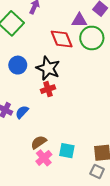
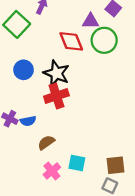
red cross: (48, 89) -> (56, 96), size x1.5
blue semicircle: (22, 112) -> (28, 121), turned -144
brown semicircle: (39, 142) -> (46, 143), moved

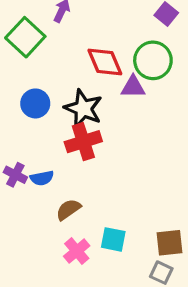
purple triangle: (91, 21) -> (133, 87), moved

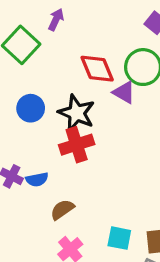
purple triangle: (133, 87) -> (124, 92), turned 30
cyan square: (113, 239) -> (119, 238), moved

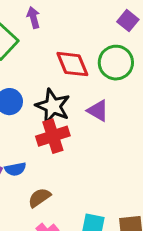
purple arrow: (56, 20) -> (33, 18), turned -40
purple triangle: (124, 92) -> (98, 111), moved

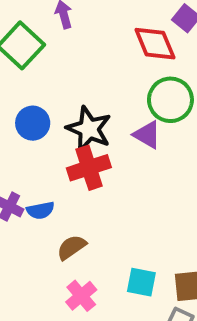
green circle: (116, 63) -> (170, 100), moved
red diamond: (72, 64) -> (155, 44), moved

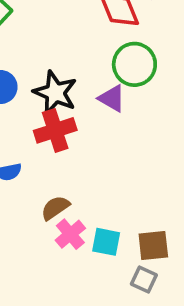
brown semicircle: (71, 247) -> (55, 208), moved
pink cross: (81, 296) -> (70, 234), moved

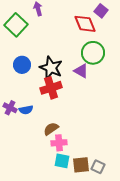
pink cross: (70, 234) -> (59, 143), turned 35
cyan square: (106, 242) -> (62, 161), moved
brown square: (153, 246) -> (81, 165), moved

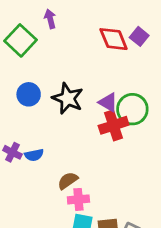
purple square: (101, 11) -> (139, 36), moved
green circle: (93, 53) -> (132, 109), moved
red cross: (51, 88) -> (114, 125), moved

